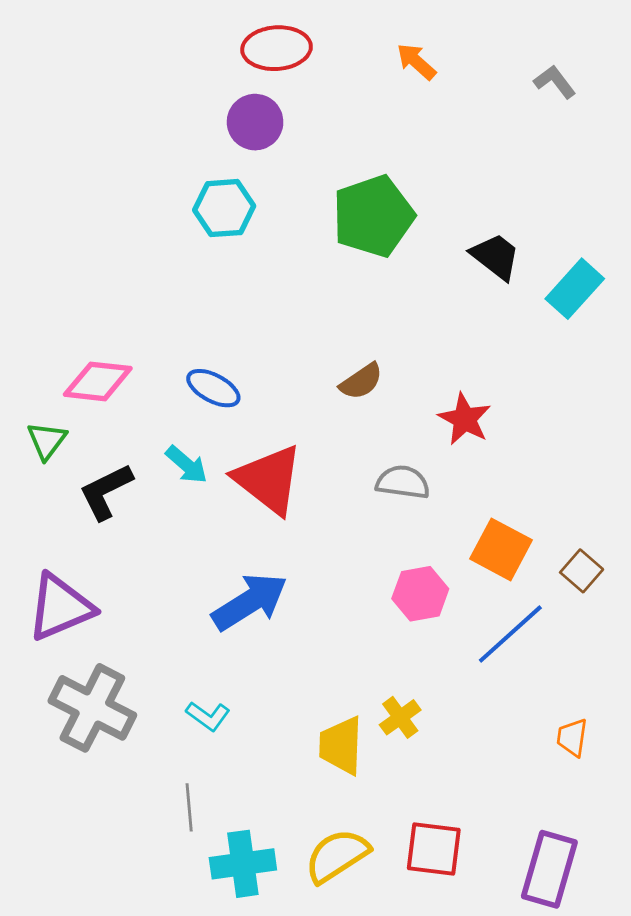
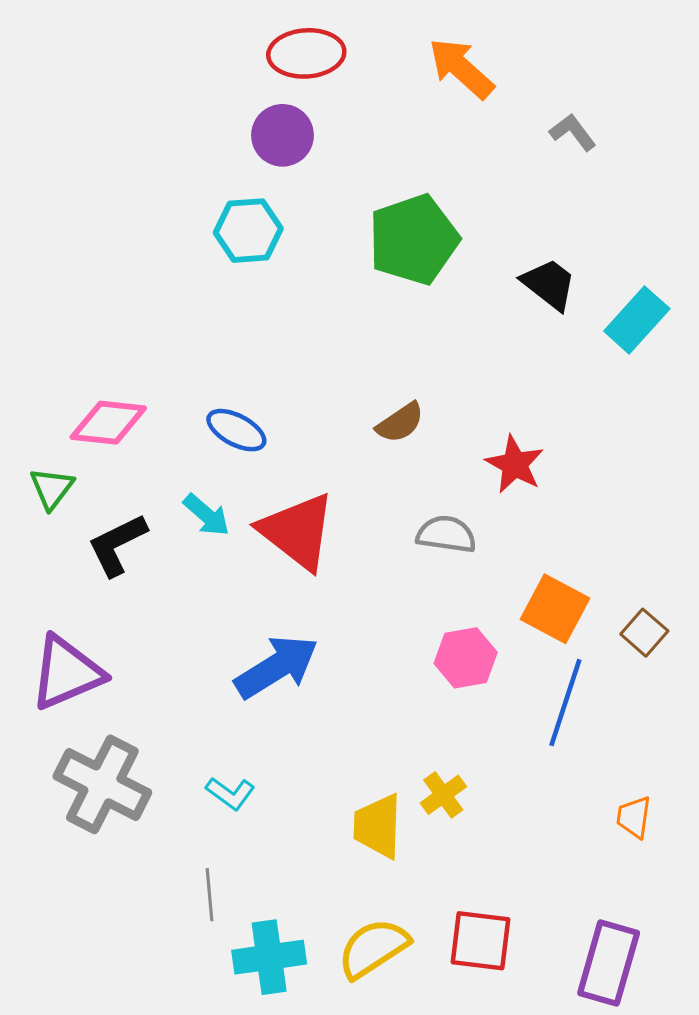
orange arrow: (416, 62) -> (461, 68), size x1.5
gray L-shape: (555, 82) -> (573, 132), moved
blue line: (510, 634) -> (565, 703), turned -30

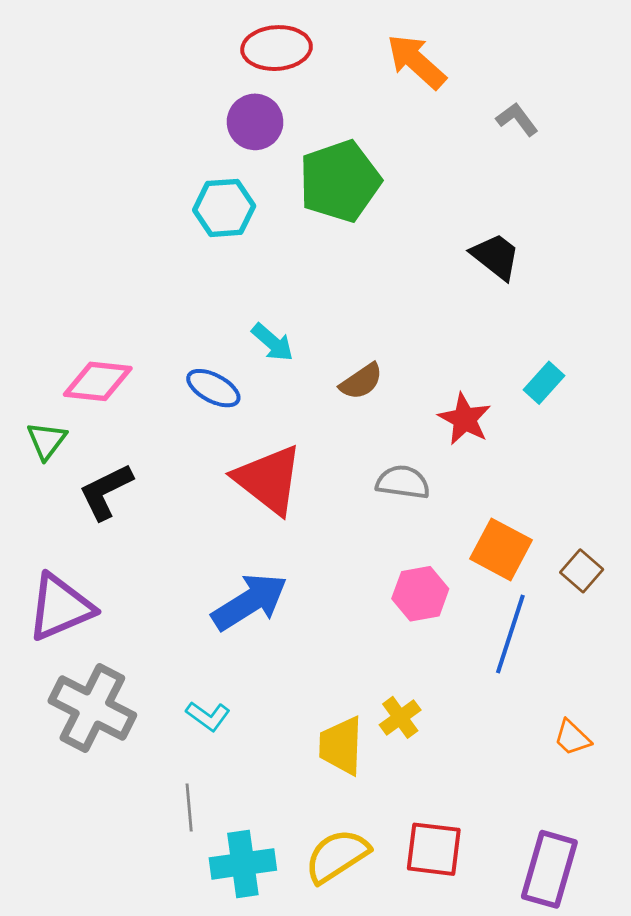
green pentagon: (414, 240) -> (340, 181), moved
cyan rectangle: (637, 320) -> (544, 383), moved, size x0.7
cyan arrow: (207, 515) -> (272, 342), moved
orange trapezoid: (634, 817) -> (572, 738), turned -54

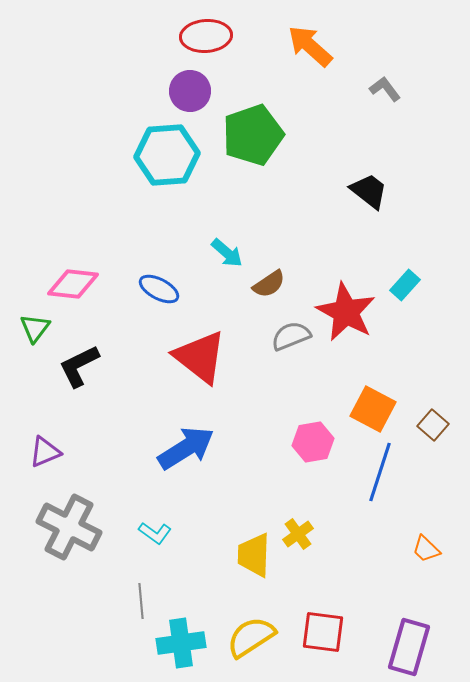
cyan hexagon: (224, 208) -> (167, 155), size x1.4
cyan arrow: (272, 342) -> (227, 253), moved
red star: (465, 419) -> (346, 312), size x1.5
gray semicircle: (403, 482) -> (291, 336), moved, turned -30
purple triangle: (60, 607) -> (45, 452), size x0.6

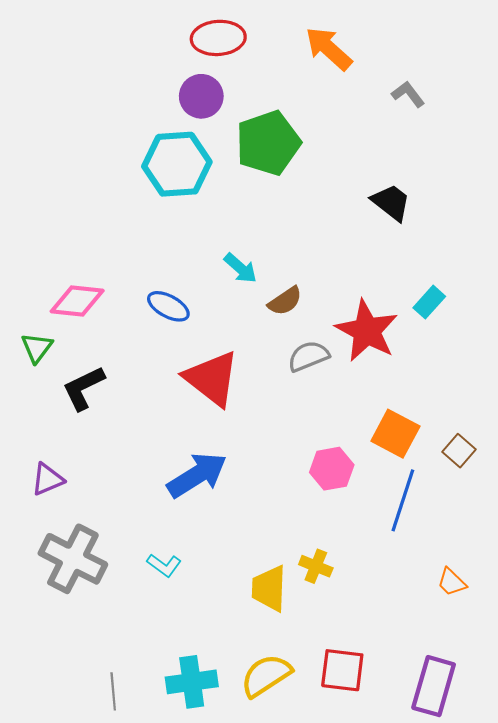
yellow cross: (298, 534) -> (316, 566), turned -32
gray line: (141, 601) -> (113, 691), moved

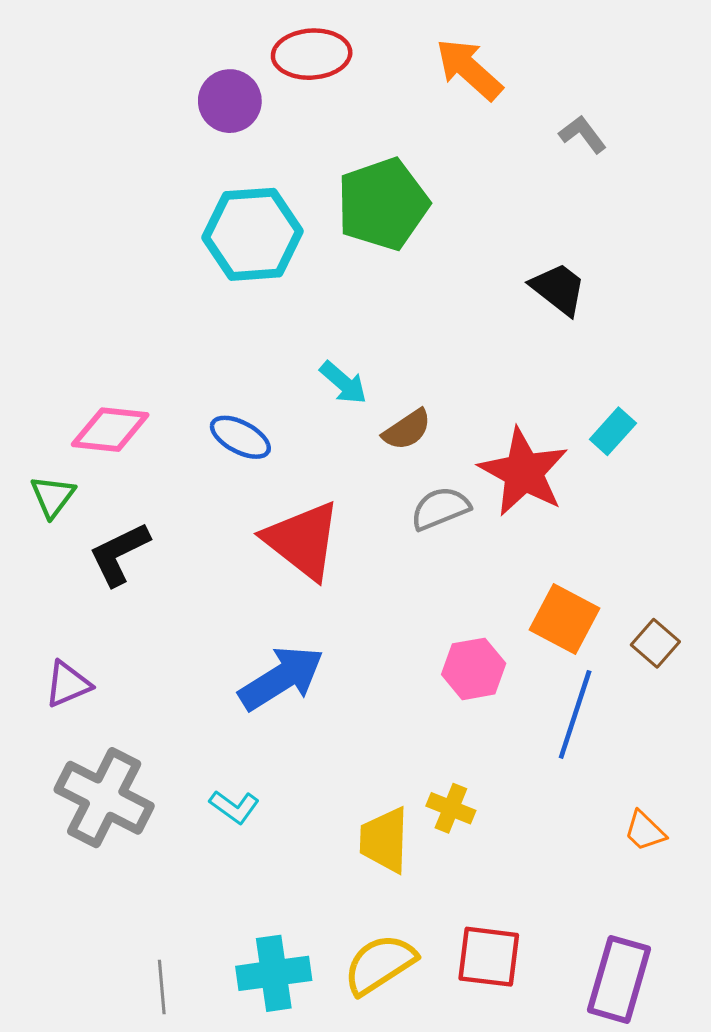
purple circle: (201, 96) -> (230, 101), moved

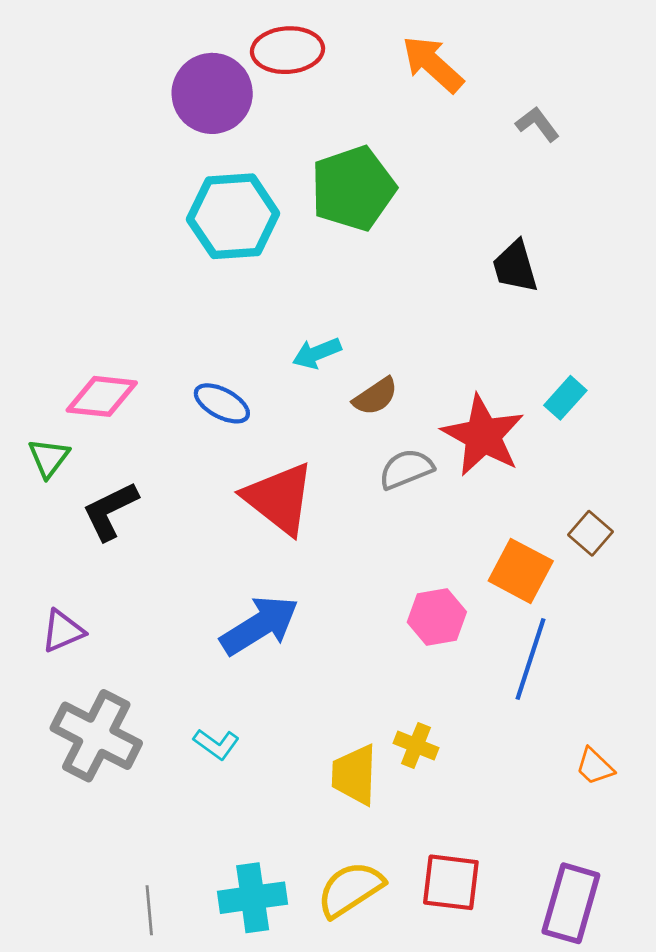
purple circle: (230, 101) -> (212, 93), size x1.4
black trapezoid: (558, 289) -> (515, 267), turned -144
cyan arrow: (343, 383) -> (317, 353), turned 117
brown square: (655, 643) -> (591, 533), moved

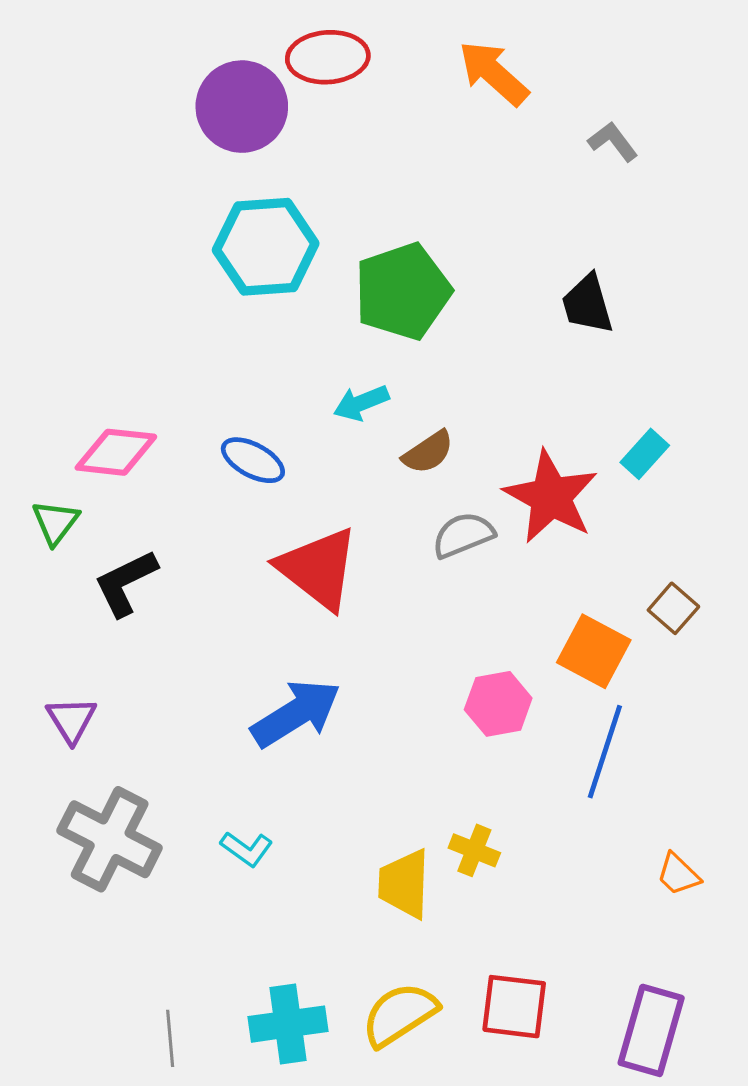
green pentagon: (353, 188) -> (403, 291), moved
purple triangle: (63, 631) -> (71, 720), turned -39

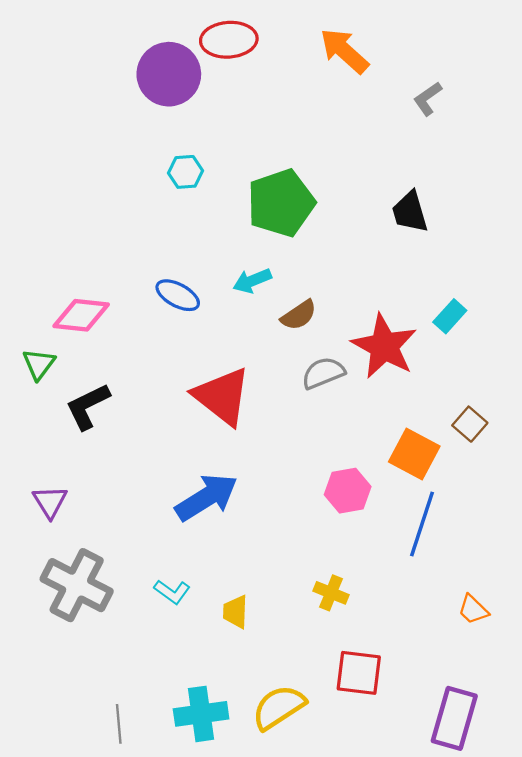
gray L-shape: (613, 142) -> (428, 99), turned -88
cyan hexagon: (266, 247) -> (185, 172), size x0.5
blue ellipse: (253, 460) -> (178, 295), moved
yellow trapezoid: (404, 884) -> (235, 612), moved, size x0.7
red square: (514, 1007) -> (359, 673), moved

